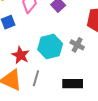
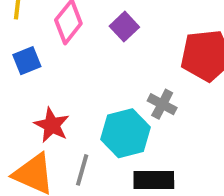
cyan hexagon: (50, 47) -> (126, 133), moved

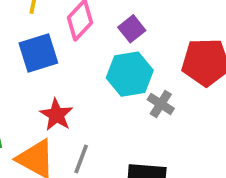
blue square: (27, 61) -> (38, 53), size x1.5
cyan hexagon: (126, 133) -> (130, 74), moved

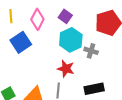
red star: (56, 115) -> (66, 69), moved

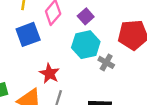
red star: (66, 69) -> (49, 73), moved

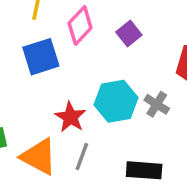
cyan hexagon: (86, 45) -> (116, 101), moved

